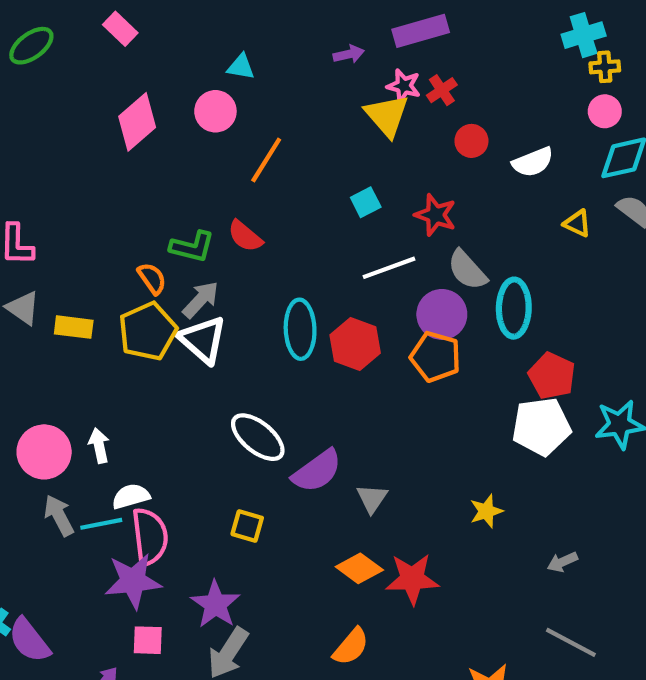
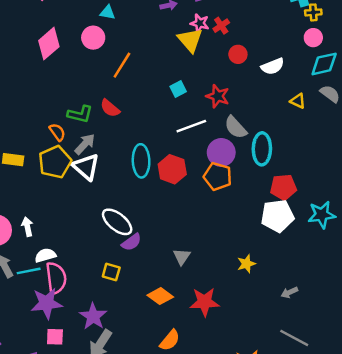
red pentagon: (552, 376) -> (283, 187), turned -30
purple semicircle: (317, 471) -> (131, 242), moved, size x0.7
orange diamond: (359, 568) -> (160, 296), moved

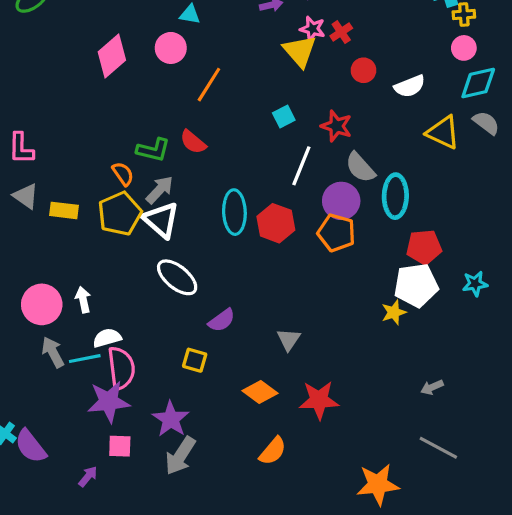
yellow triangle: (298, 101) -> (443, 132), size x1.6
white line: (191, 126) -> (301, 166), turned -48
cyan star: (322, 215) -> (475, 284), size x0.7
white ellipse: (117, 222) -> (177, 277), moved
yellow star: (246, 264) -> (394, 312), moved

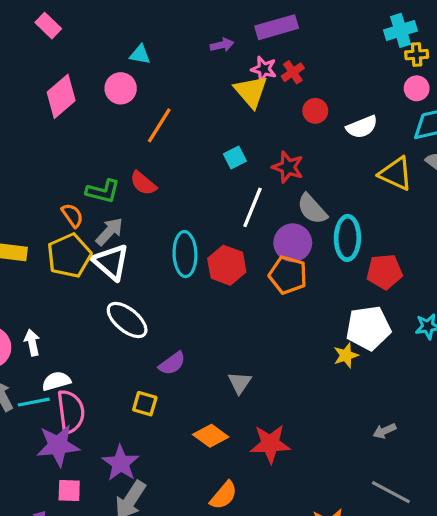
red pentagon: (424, 247) -> (384, 272), moved

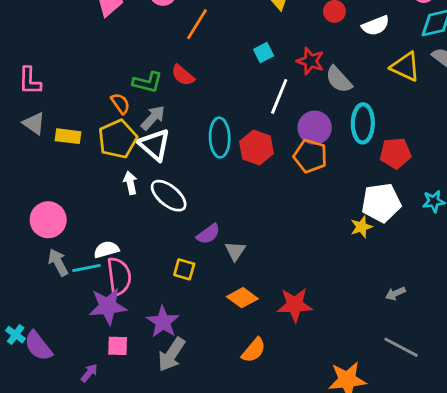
gray semicircle: (312, 209) -> (339, 79), moved
white arrow: (32, 343) -> (130, 183), moved
gray triangle: (240, 383) -> (235, 251), moved

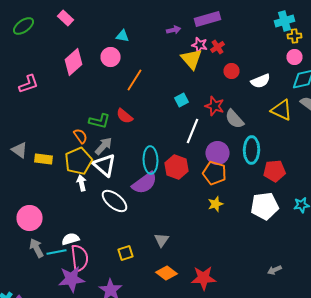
pink L-shape: (30, 81) -> (28, 84), moved, turned -110
white arrow: (130, 183) -> (82, 183), moved
yellow star: (361, 227) -> (216, 204), moved
purple semicircle: (208, 234) -> (144, 183), moved, size x1.5
yellow square: (184, 269) -> (126, 253), turned -35

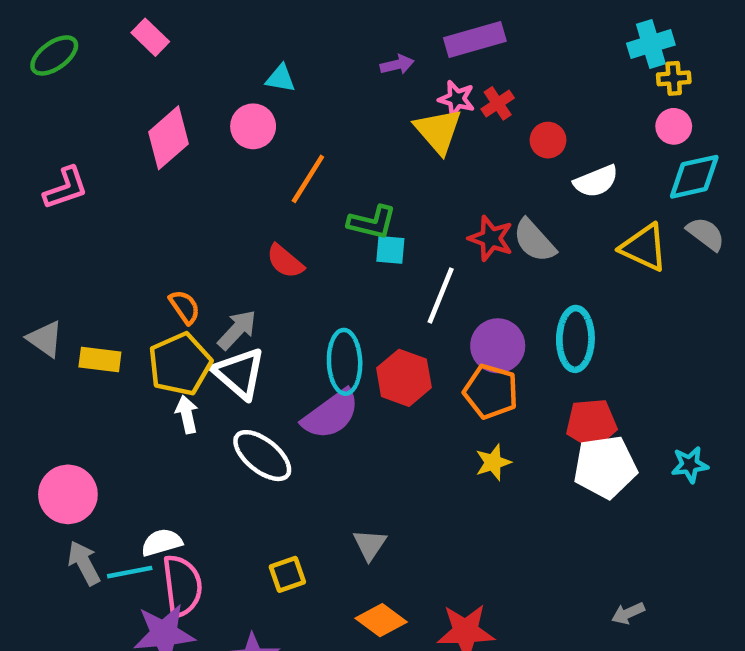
red circle: (232, 71) -> (548, 140), moved
cyan square: (182, 100) -> (390, 250), moved, turned 32
gray semicircle: (234, 119) -> (534, 241), moved
green L-shape: (100, 121) -> (372, 222), moved
red pentagon: (274, 171) -> (591, 424), moved

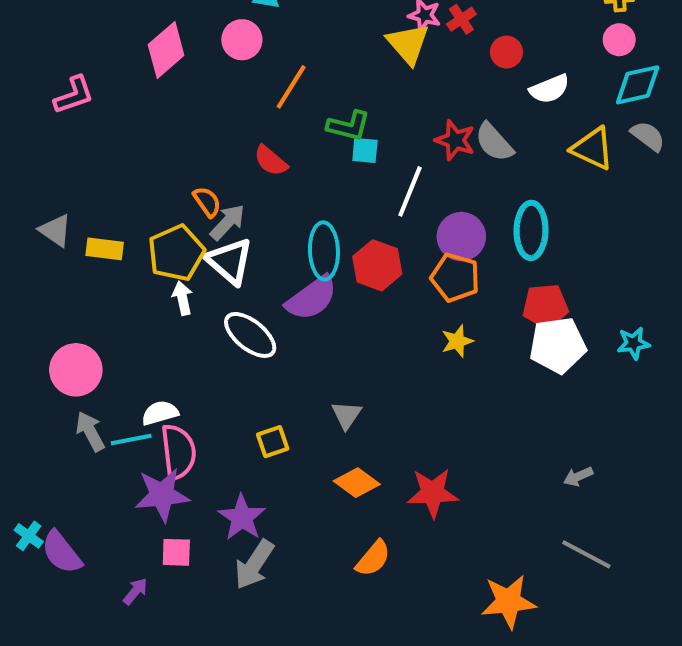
orange semicircle: (185, 307) -> (207, 202), moved

